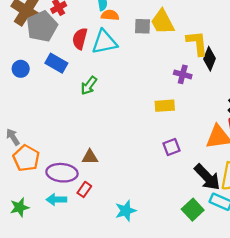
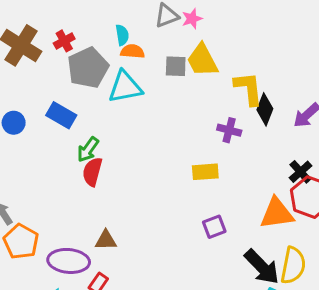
gray pentagon: (42, 26) -> (88, 68), moved
red semicircle: (80, 39) -> (92, 172), moved
green arrow: (89, 86) -> (88, 149), moved

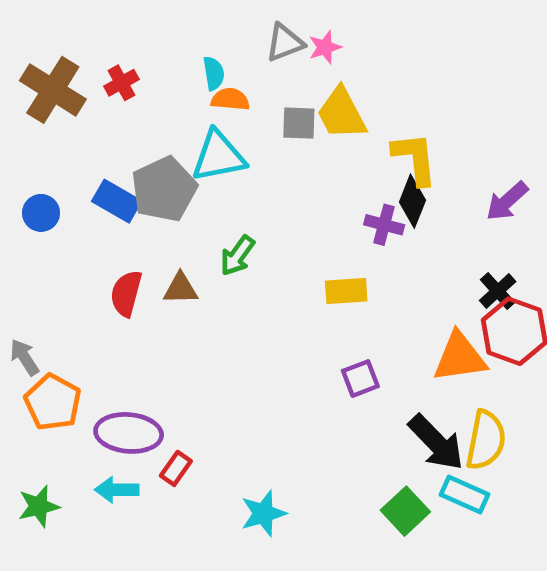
gray pentagon: (88, 68) -> (164, 189), moved
black diamond: (265, 109) -> (412, 201), moved
green arrow: (88, 149) -> (237, 256), moved
red semicircle: (92, 172) -> (126, 293), moved
brown triangle: (106, 240) -> (181, 289), moved

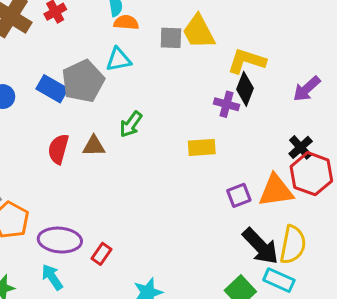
cyan triangle: (218, 156) -> (118, 60), size x0.7
yellow L-shape: (415, 159) -> (247, 61), turned -66
purple square: (360, 379) -> (239, 195), moved
red rectangle: (176, 468) -> (102, 254), moved
cyan arrow: (117, 490) -> (52, 277), turned 56

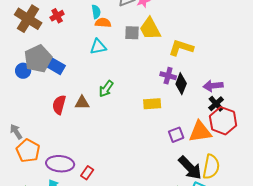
gray pentagon: (83, 81) -> (38, 59), moved
black diamond: (245, 89) -> (181, 84), moved
purple arrow: (307, 89) -> (213, 86), moved, turned 36

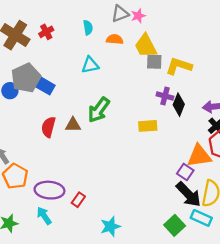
orange semicircle: (103, 23) -> (115, 39), moved
gray square: (132, 33) -> (154, 62), moved
green arrow: (106, 89) -> (99, 110), size x1.4
purple square: (176, 135) -> (185, 172), moved, turned -35

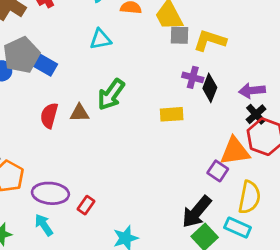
black arrow: (188, 194) -> (197, 212), moved, turned 84

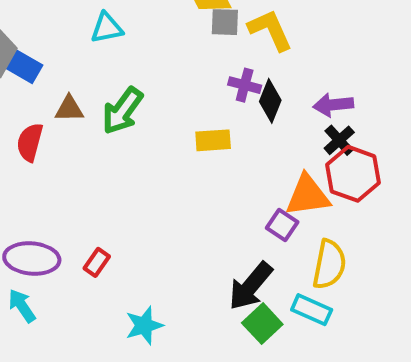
yellow L-shape: (210, 40) -> (270, 30), turned 48
brown triangle: (79, 113) -> (69, 109), moved
red rectangle: (86, 205) -> (97, 262), moved

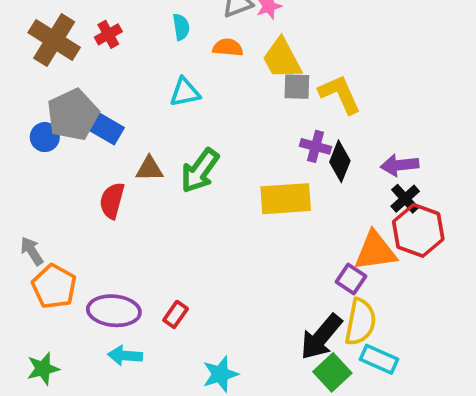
yellow rectangle: (213, 140) -> (286, 199), size x1.5
yellow semicircle: (329, 264) -> (360, 322), moved
cyan arrow: (22, 306) -> (125, 356), moved, turned -52

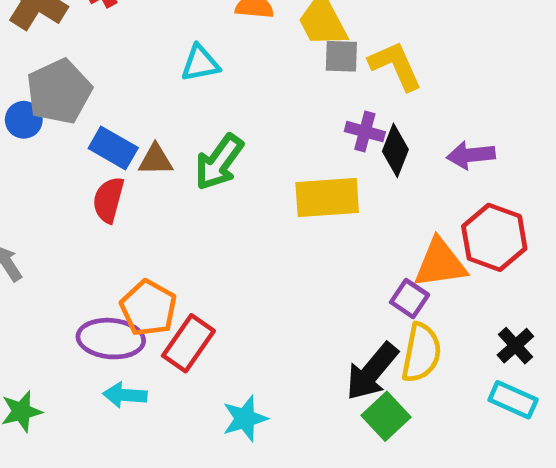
blue rectangle: (105, 128) -> (113, 148), moved
black cross: (405, 199) -> (515, 346), moved
orange pentagon: (54, 286) -> (148, 308), moved
red rectangle: (176, 314) -> (188, 343), size x1.6
cyan rectangle: (379, 359) -> (513, 400), moved

